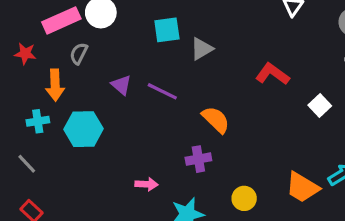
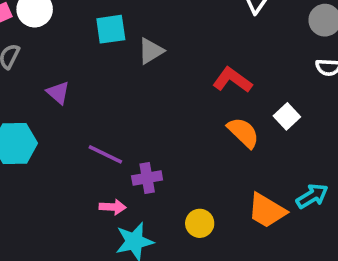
purple line: (162, 91) -> (105, 154), moved
orange semicircle: (216, 120) -> (243, 133), moved
pink arrow: (146, 184) -> (113, 207), moved

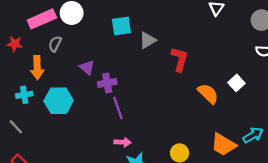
red L-shape: (232, 80) -> (180, 59), moved, turned 70
purple line: (105, 154) -> (118, 108), turned 45
purple cross: (147, 178) -> (107, 83), moved

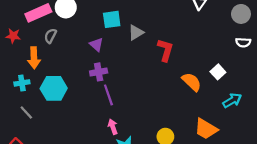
purple triangle: (87, 68) -> (96, 45), moved
gray line: (16, 127) -> (26, 113), moved
cyan arrow: (253, 135) -> (232, 100), moved
pink arrow: (123, 142) -> (113, 127), turned -112

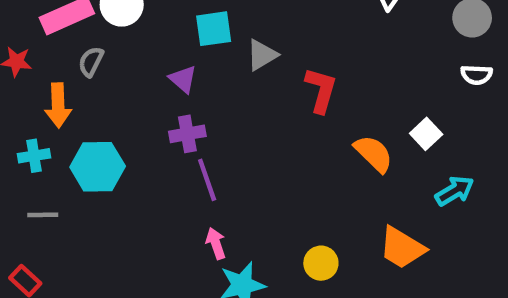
gray line: (26, 113) -> (43, 215), turned -48

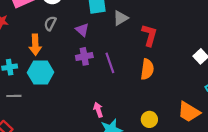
gray semicircle: (91, 62) -> (50, 23), moved
orange arrow: (58, 105) -> (35, 45), moved
orange semicircle: (374, 154) -> (147, 69), moved, turned 54
purple line: (207, 180) -> (110, 63), moved

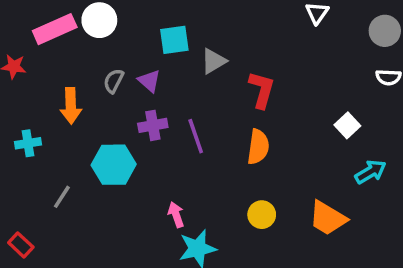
gray semicircle: (50, 23) -> (114, 81), moved
cyan hexagon: (41, 72) -> (114, 165), moved
gray line: (14, 96) -> (62, 197), moved, turned -56
yellow circle: (149, 119) -> (262, 215), moved

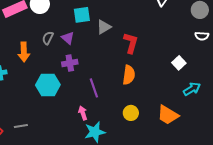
purple line: (196, 136) -> (94, 88), moved
gray line: (62, 197) -> (21, 126), moved, turned 48

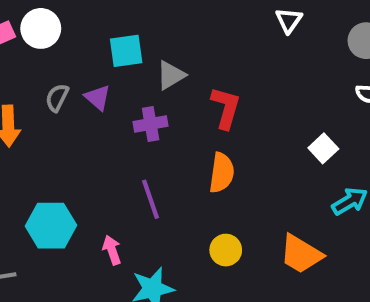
purple cross: (70, 63) -> (151, 124), moved
cyan hexagon: (48, 85) -> (51, 226), moved
pink arrow: (83, 113) -> (112, 250), moved

